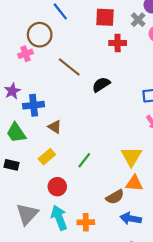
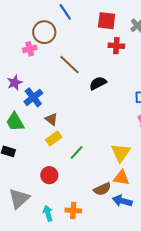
blue cross: (34, 105) -> (33, 97), turned -36
yellow rectangle: (47, 157) -> (54, 138), moved
cyan arrow: (59, 218) -> (48, 213), moved, size x0.7
blue arrow: (131, 218) -> (122, 201), moved

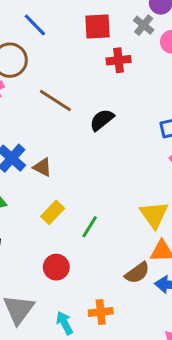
brown triangle: (51, 119) -> (42, 167), moved

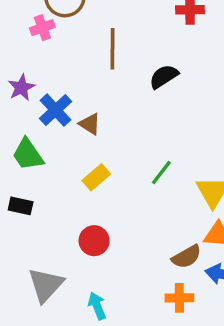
brown line: (55, 100) -> (113, 49), turned 52
green line: (90, 227) -> (161, 173), moved
orange cross: (101, 312) -> (179, 298), moved

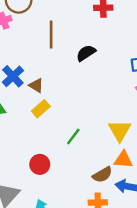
green line: (161, 173) -> (73, 136), moved
yellow rectangle: (96, 177) -> (41, 109), moved

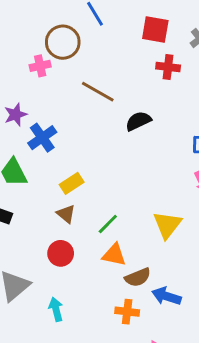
brown line: (51, 35) -> (98, 92), turned -68
brown triangle: (36, 86) -> (66, 214), moved
orange triangle: (123, 160) -> (114, 255), moved

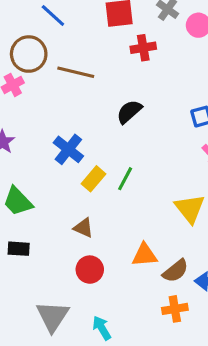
brown line: (98, 92) -> (76, 72), moved
blue cross: (42, 138) -> (68, 149), moved
yellow rectangle: (72, 183) -> (93, 179), moved
green line: (108, 224) -> (125, 179), moved

